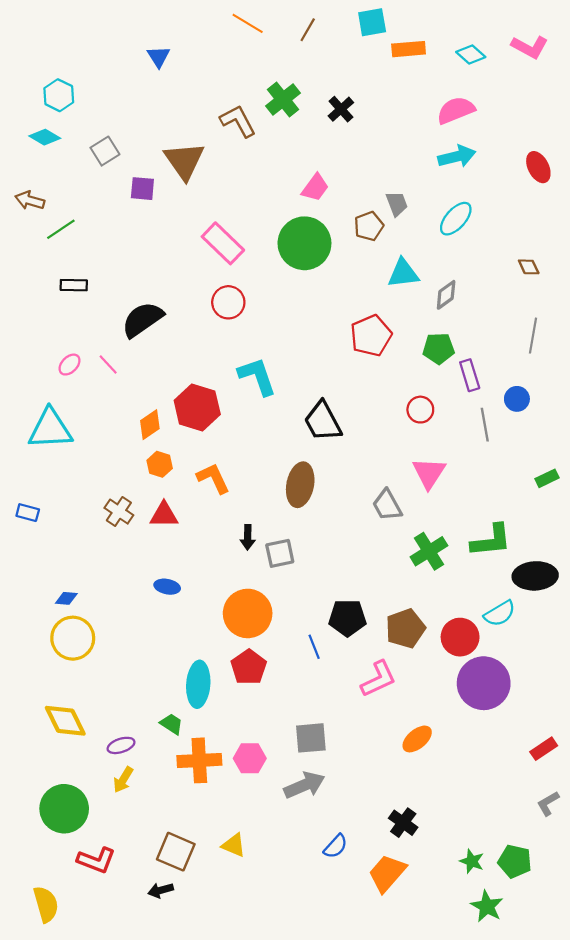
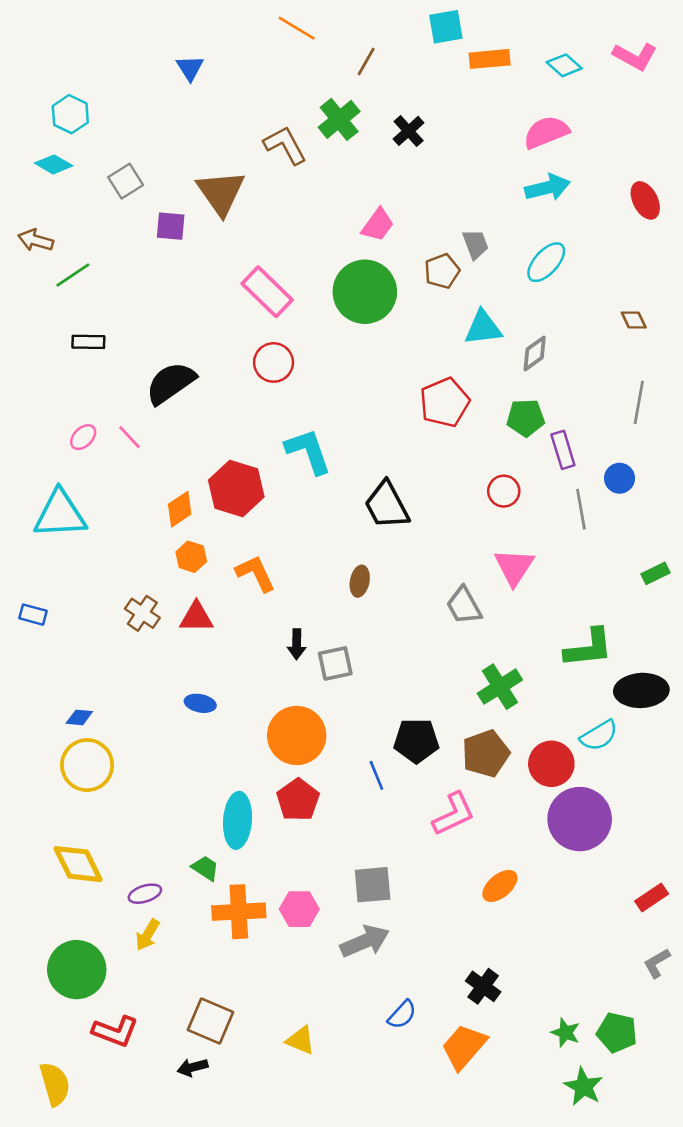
brown line: (308, 30) -> (366, 62), moved
brown ellipse: (300, 485) -> (360, 581), size x0.6
green cross: (429, 551) -> (500, 687), moved
yellow triangle: (234, 845) -> (301, 1040), moved

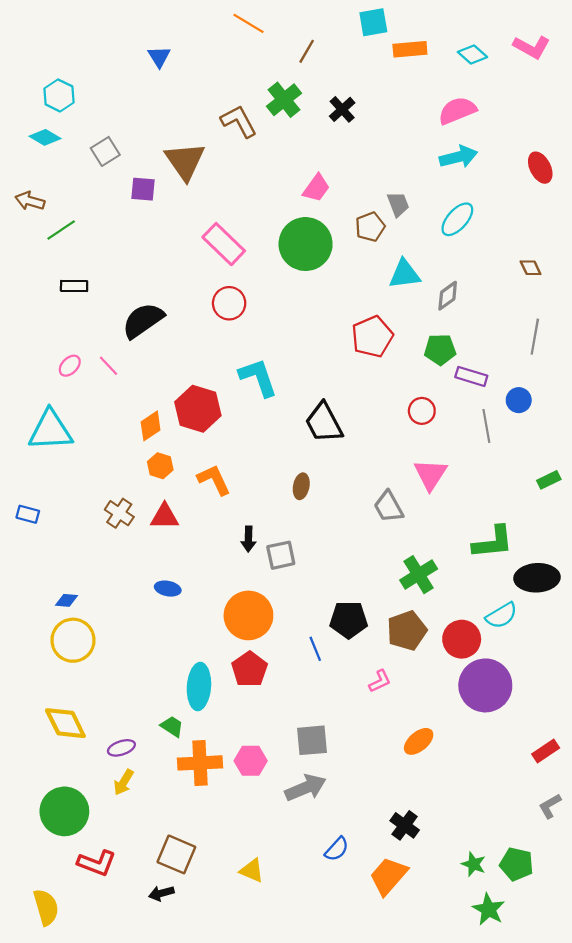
purple rectangle: (563, 450) -> (471, 376), turned -56
pink L-shape: (454, 814) -> (380, 681), size x0.6

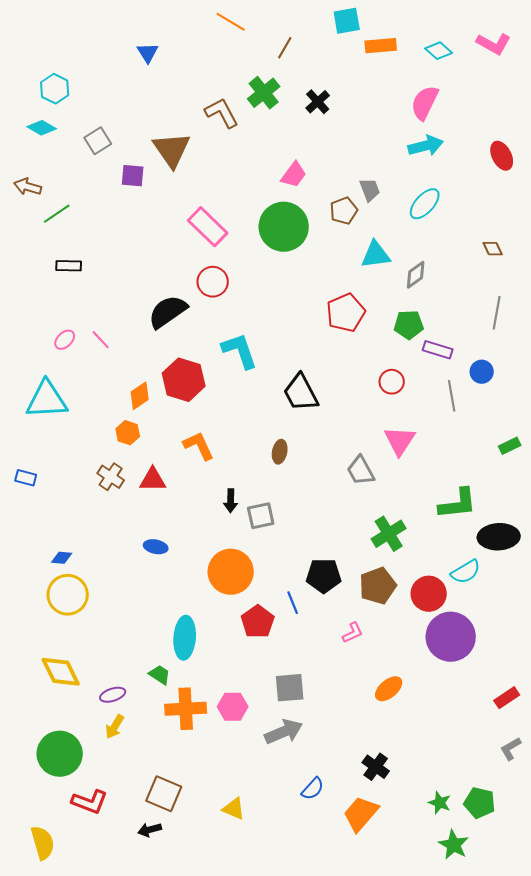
pink semicircle: (457, 111) -> (425, 103), turned -42
black semicircle: (143, 320) -> (168, 312), moved
orange hexagon: (160, 466) -> (128, 433), moved
red pentagon: (250, 669) -> (258, 622), moved

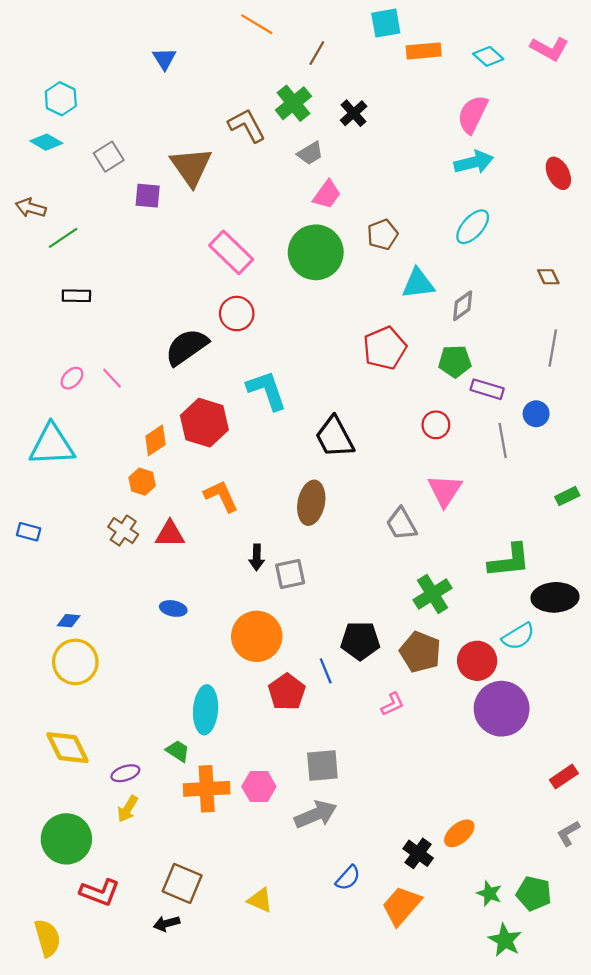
gray trapezoid: (370, 190) -> (310, 153), moved, turned 80
brown ellipse: (280, 452) -> (311, 503), size x1.6
brown pentagon: (378, 586) -> (420, 652), turned -30
orange ellipse: (389, 689) -> (459, 833), moved

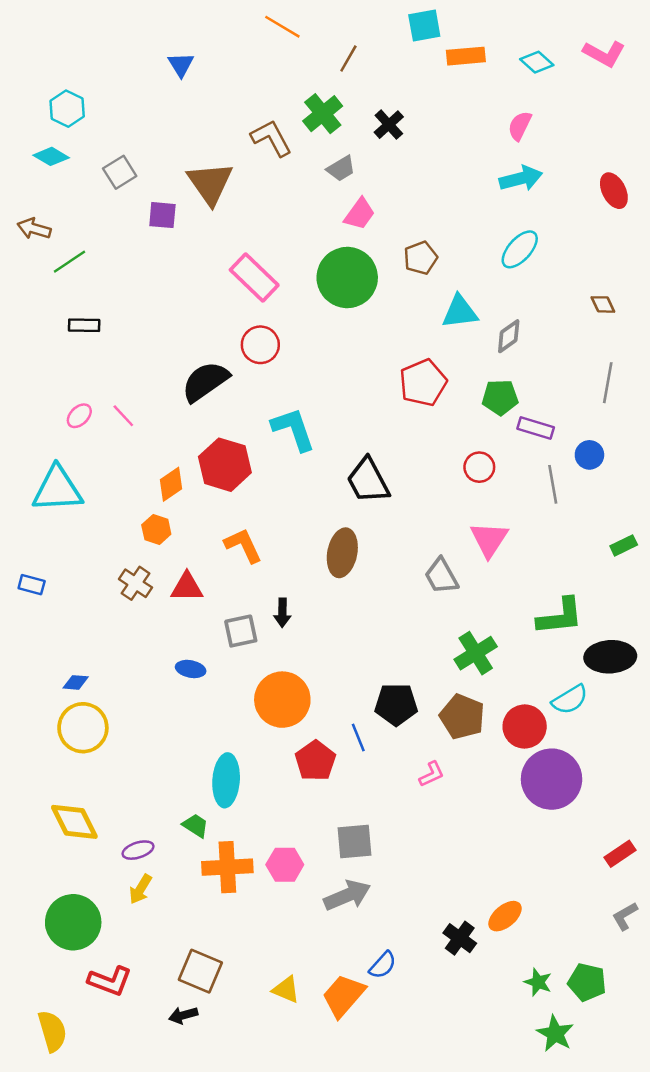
pink semicircle: (473, 114) -> (520, 126), size x0.7
gray square: (290, 574) -> (241, 631), moved
orange trapezoid: (401, 906) -> (344, 996), moved

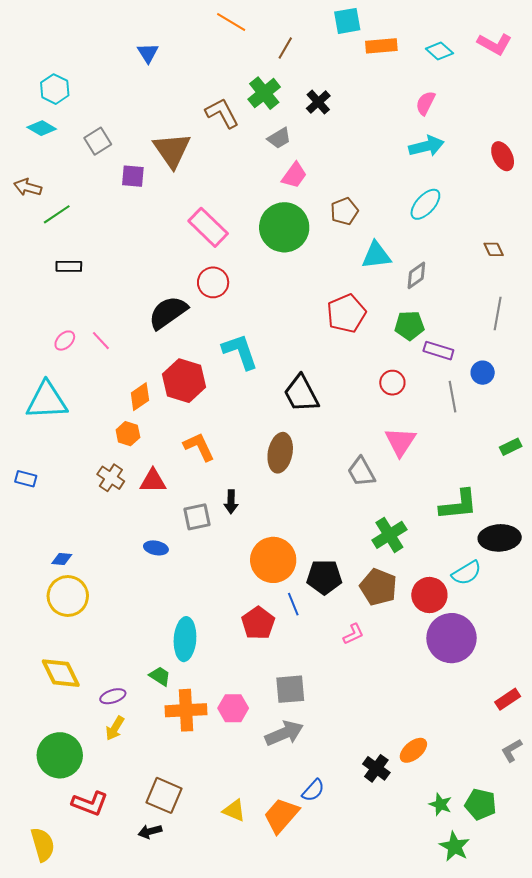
orange circle: (282, 700) -> (273, 560), moved

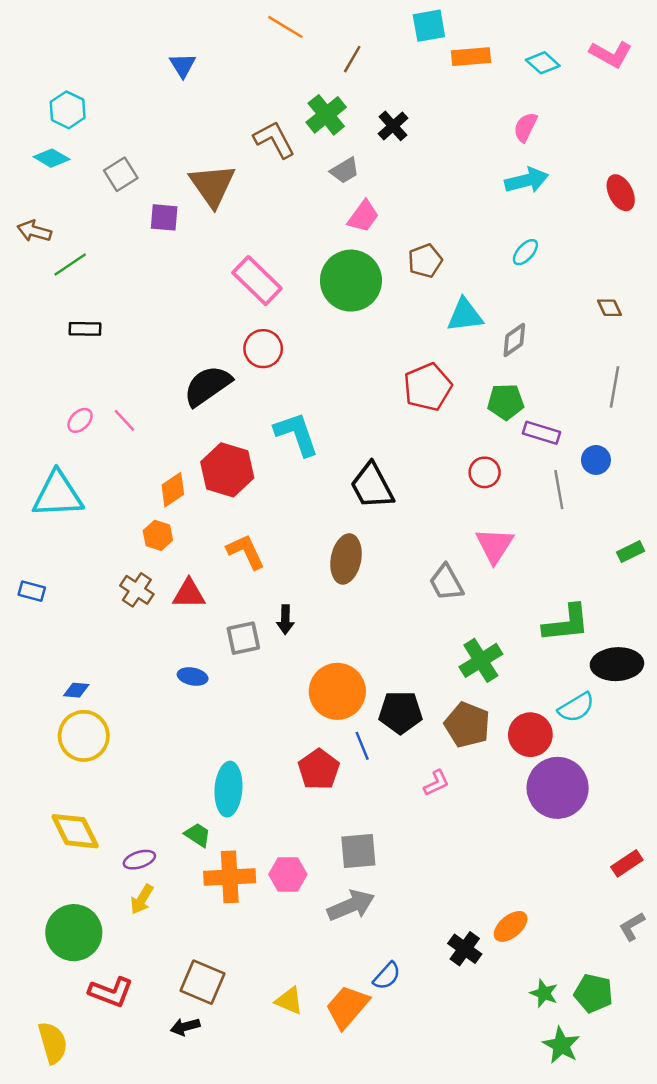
cyan ellipse: (425, 204) -> (525, 252), size x0.7

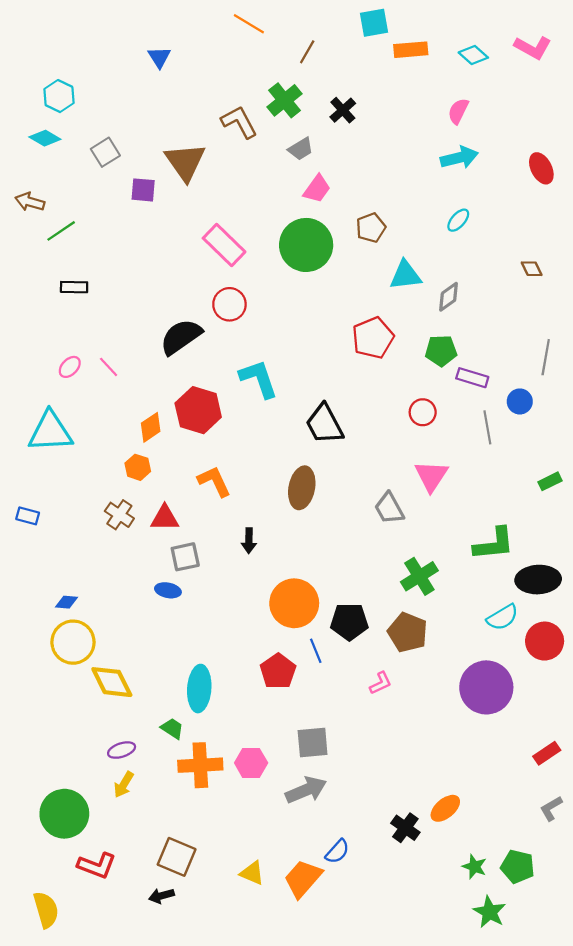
gray line: (615, 387) -> (546, 357), moved
gray square: (243, 638) -> (185, 557), moved
red circle: (530, 735) -> (545, 641), moved
yellow diamond: (75, 831) -> (112, 682), moved

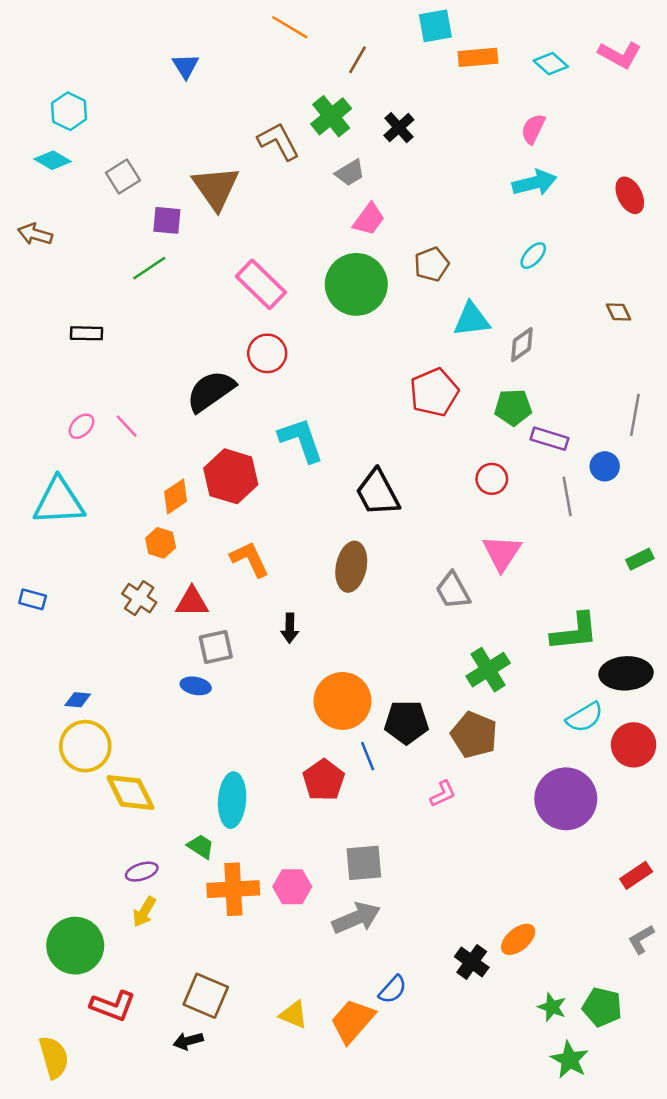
green line: (61, 231) -> (149, 268), moved

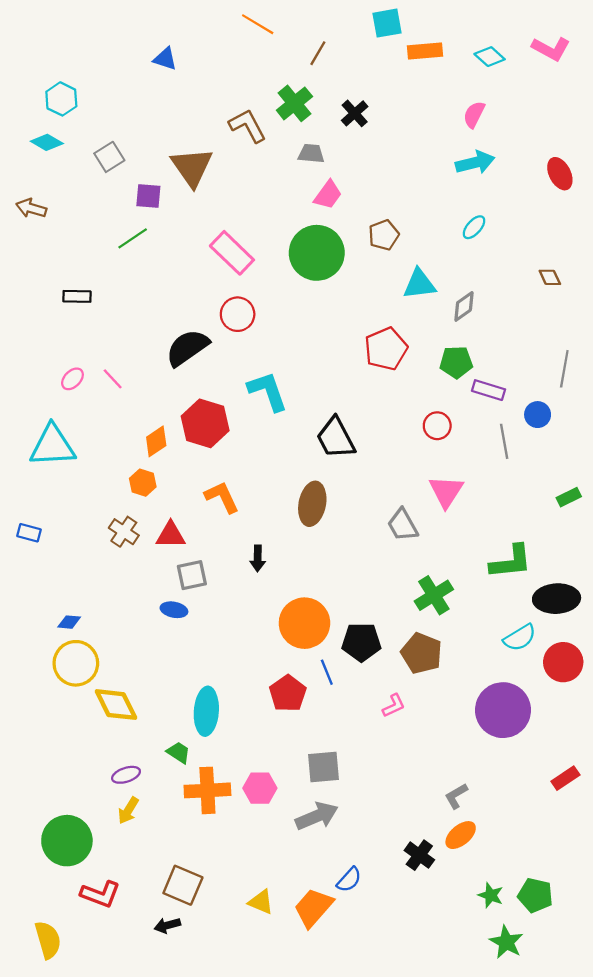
blue triangle: (186, 66) -> (165, 59), turned -40
gray trapezoid: (350, 173) -> (311, 154), turned -144
gray L-shape: (641, 939) -> (456, 796), moved

